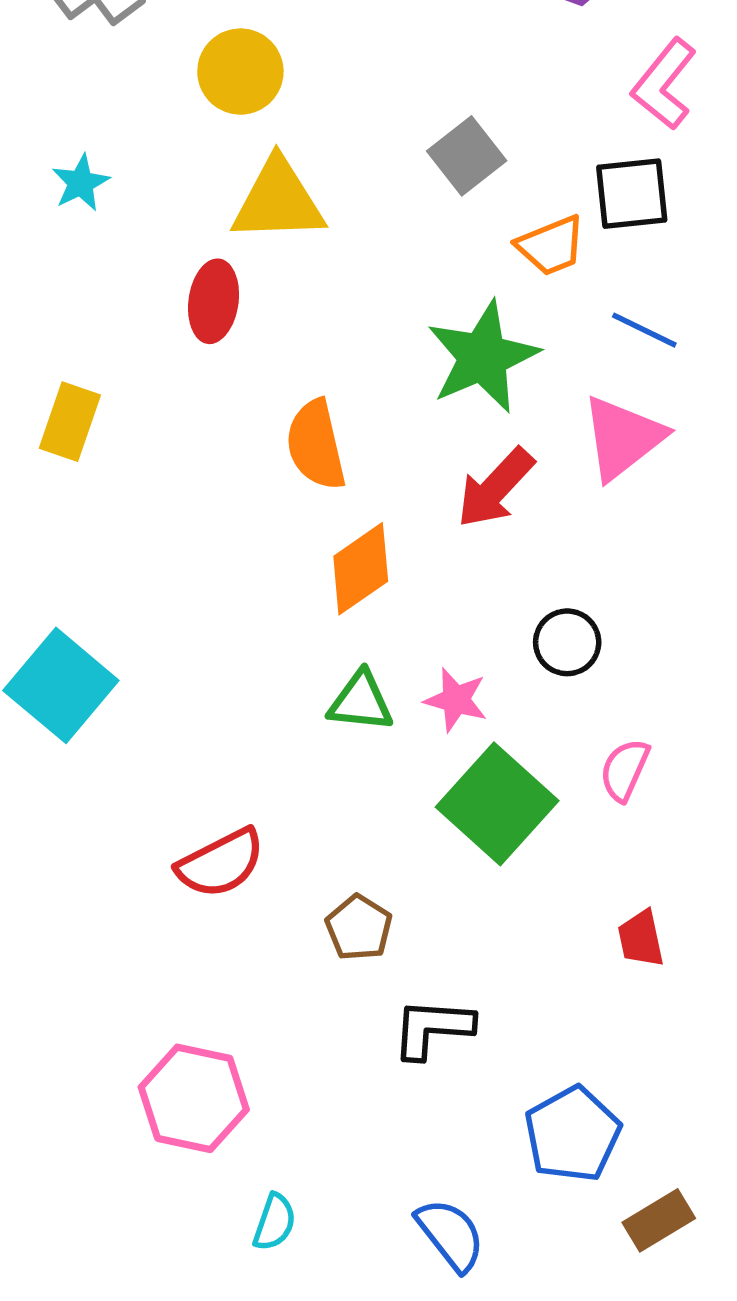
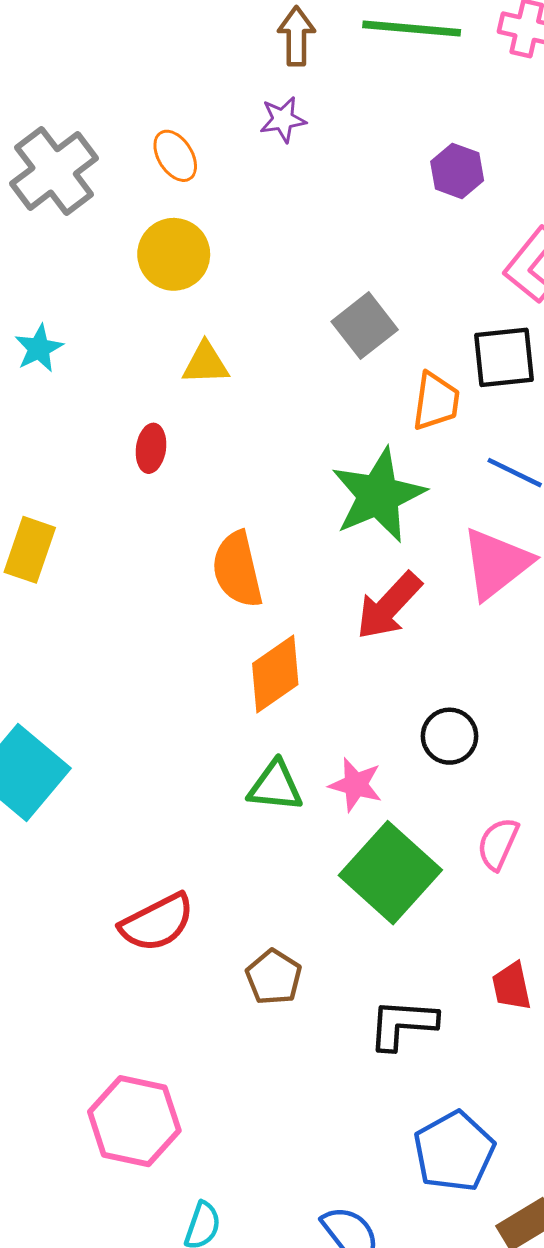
yellow triangle: (278, 201) -> (206, 363), size x0.6
orange trapezoid: (551, 246) -> (436, 401), turned -60
red ellipse: (214, 301) -> (151, 448), size x0.7
black L-shape: (433, 1028) -> (403, 1024), moved

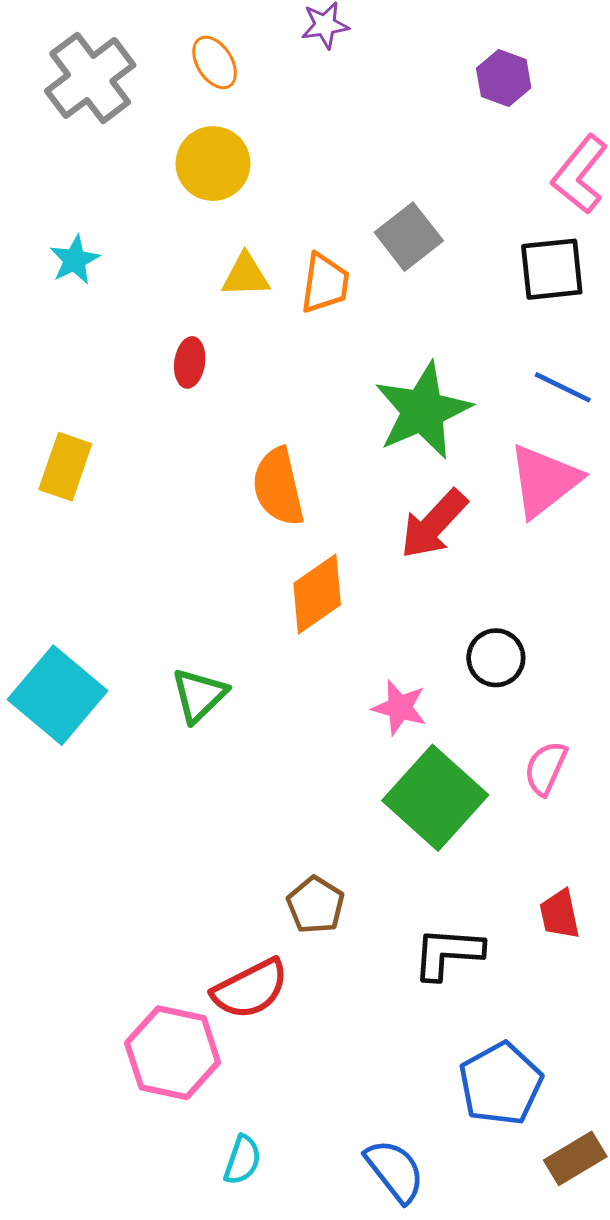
orange trapezoid: (436, 401) -> (325, 283), moved
green triangle: (275, 786) -> (199, 695), moved, turned -50
red semicircle: (157, 923) -> (250, 989), moved

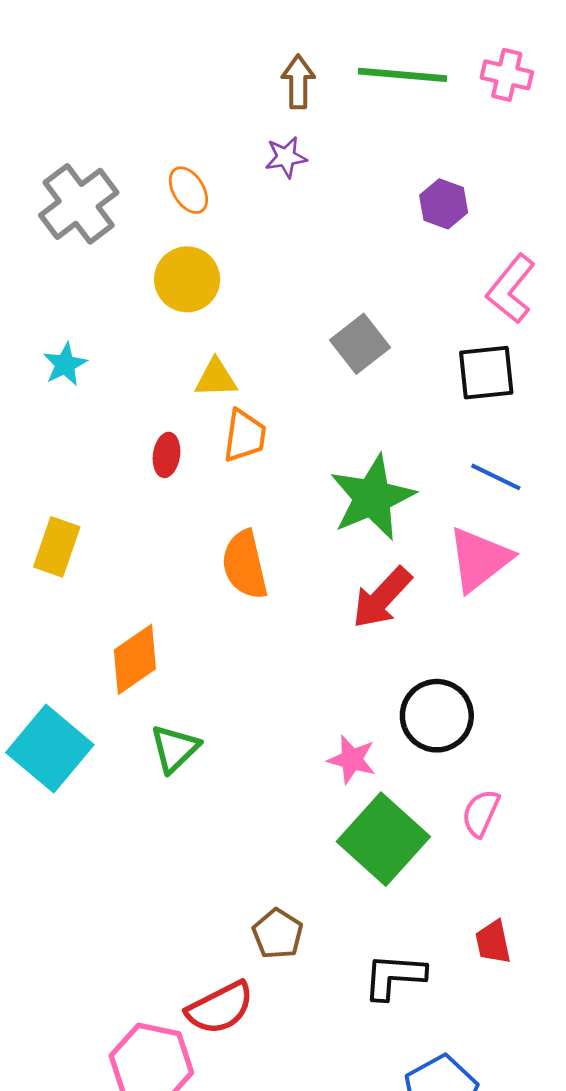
orange trapezoid: (325, 283) -> (245, 436), moved
orange diamond: (317, 594) -> (135, 659), moved
black circle: (496, 658) -> (437, 716), size x1.4

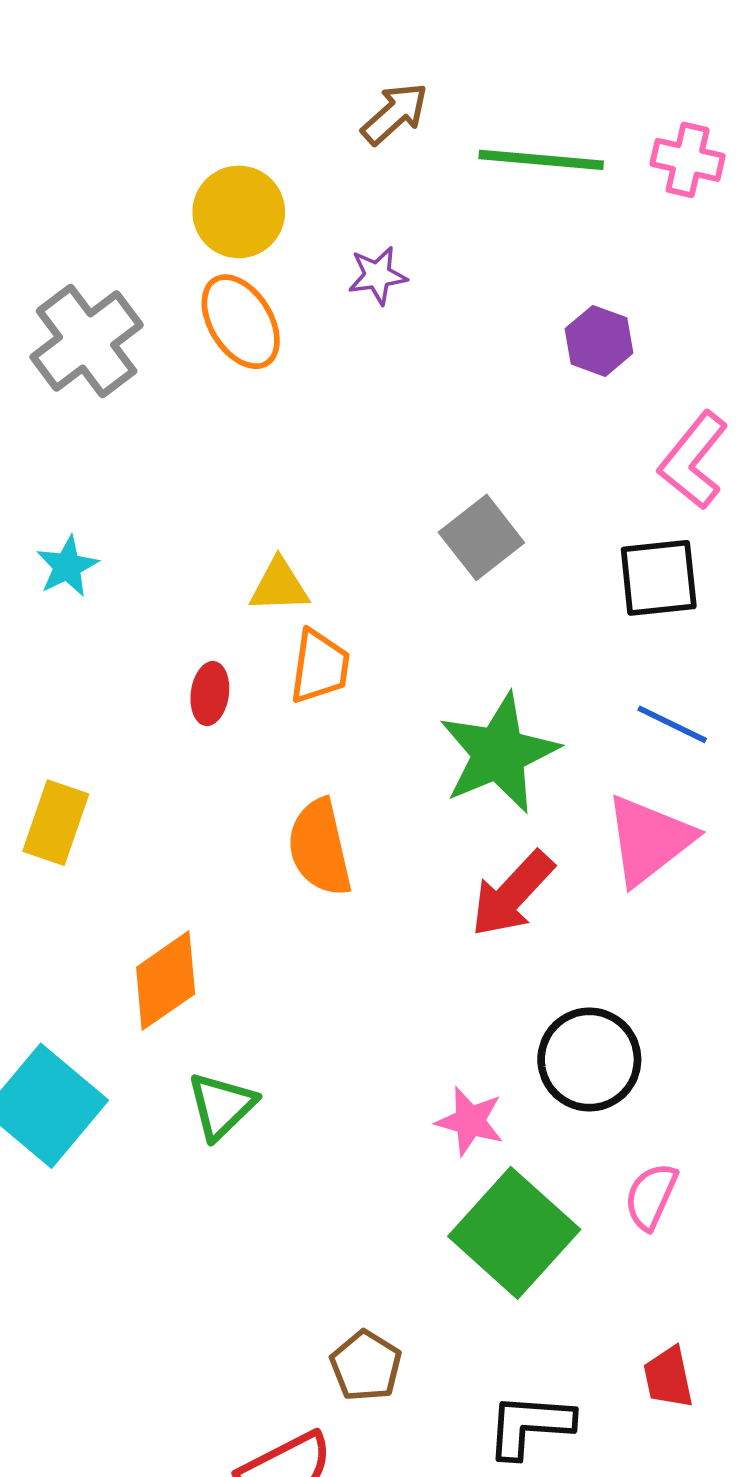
brown arrow: (298, 82) -> (395, 114), moved, turned 48
orange ellipse: (188, 190) -> (241, 322), size x1.4
yellow circle: (187, 279) -> (239, 212), moved

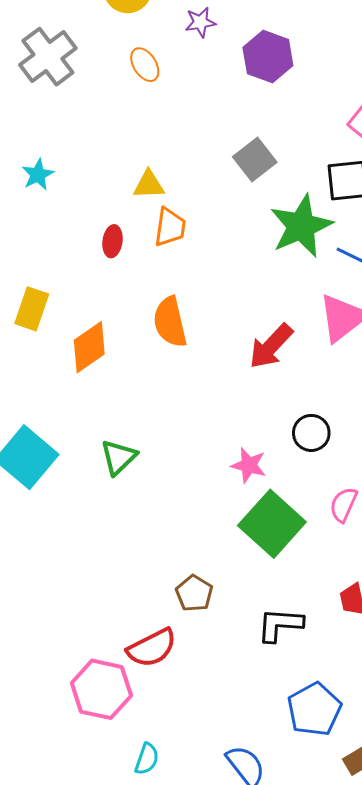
orange ellipse: (241, 322) -> (145, 65), moved, size x0.7
purple hexagon: (599, 341) -> (268, 57), moved, size x1.4
green star: (499, 753) -> (301, 226), moved
orange diamond: (166, 981) -> (89, 347), moved
black circle: (589, 1060) -> (311, 433), size x0.7

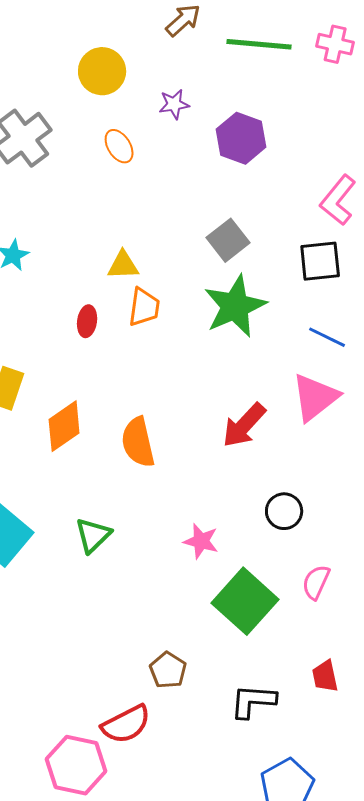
green star: (301, 226) -> (235, 306), moved
orange semicircle: (170, 322) -> (138, 442), moved
pink star: (249, 465) -> (201, 541), moved

